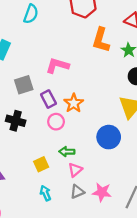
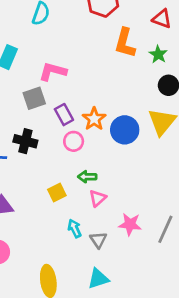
pink L-shape: (57, 66) -> (53, 71), moved
blue circle: (109, 137) -> (125, 130), moved
gray triangle: (77, 192) -> (98, 240), moved, turned -40
cyan arrow: (45, 193) -> (75, 228), moved

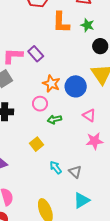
purple rectangle: (64, 115) -> (36, 54), moved
green arrow: (87, 177) -> (54, 119), moved
pink triangle: (98, 198) -> (89, 115), moved, turned -32
pink star: (130, 224) -> (94, 141), moved

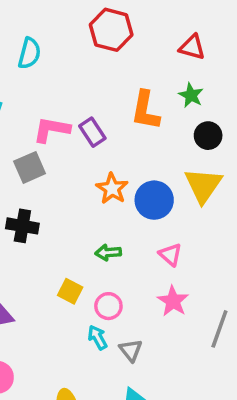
orange L-shape: (61, 22) -> (145, 110), moved
pink circle: (40, 104) -> (108, 306), moved
pink star: (94, 141) -> (173, 301), turned 30
yellow square: (37, 144) -> (70, 291), turned -32

